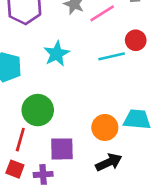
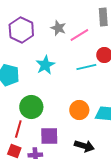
orange circle: (105, 127) -> (79, 110), moved
black arrow: (109, 162) -> (84, 146), turned 42

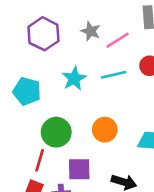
cyan line: (86, 67) -> (114, 75), moved
orange circle: (79, 110) -> (105, 130), moved

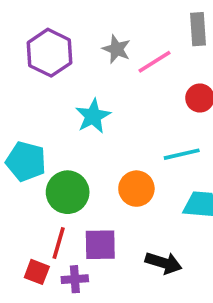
cyan line: (114, 75) -> (182, 154), moved
cyan pentagon: (27, 91) -> (26, 161), moved
red line: (40, 160) -> (59, 243), moved

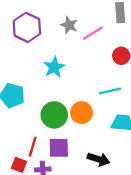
green circle: (68, 192) -> (54, 115), moved

